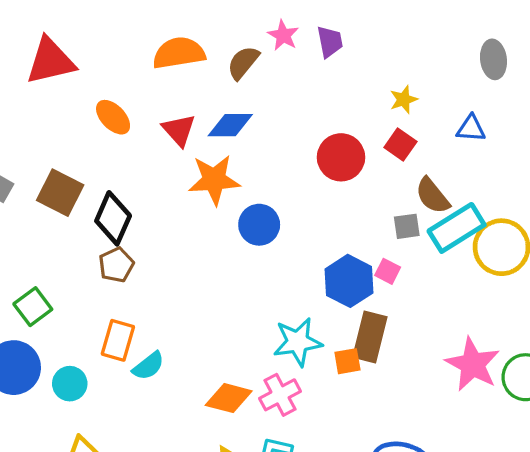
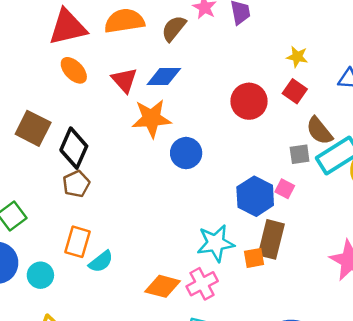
red triangle: (50, 61) -> (68, 27), moved
yellow star: (404, 100) -> (297, 57), turned 30

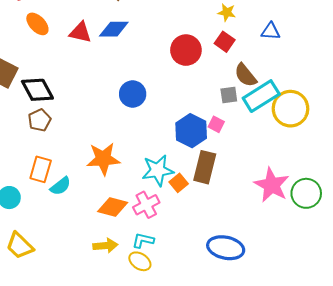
red triangle: (124, 80) -> (80, 32), turned -35
orange star: (152, 118) -> (103, 159), moved
black diamond: (74, 148) -> (37, 90), turned -52
orange square: (254, 258) -> (179, 183), moved, turned -30

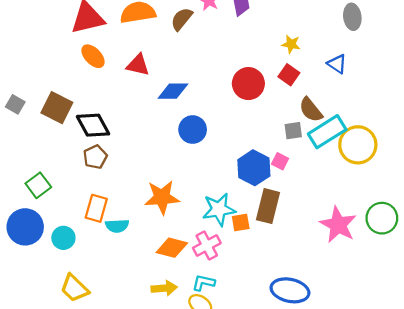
blue diamond: (114, 29) -> (173, 91), moved
blue triangle: (271, 31) -> (337, 64), turned 30
orange square: (179, 183) -> (241, 223), turned 30
cyan semicircle: (60, 186) -> (117, 226), turned 35
green circle: (306, 193) -> (382, 218), moved

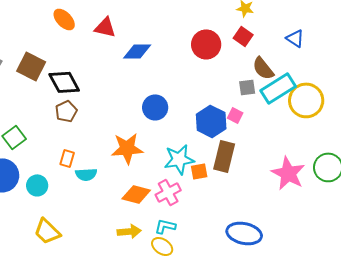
blue triangle: (337, 64) -> (295, 38), moved
blue circle: (193, 130) -> (155, 107), moved
orange rectangle: (96, 208) -> (67, 158), size x0.7

